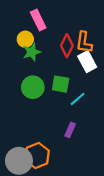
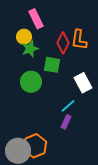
white rectangle: (87, 62) -> (83, 83), moved
green square: (61, 84) -> (52, 65), moved
cyan line: (78, 99) -> (68, 106), moved

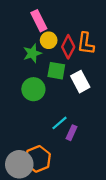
yellow circle: (24, 37) -> (49, 40), moved
white rectangle: (83, 83) -> (80, 82), moved
cyan line: (68, 106) -> (60, 123), moved

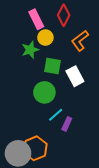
orange L-shape: (86, 44) -> (80, 41), turned 45
red diamond: (68, 47) -> (64, 15), moved
green circle: (33, 89) -> (44, 92), moved

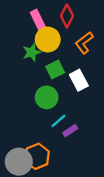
yellow circle: (45, 38) -> (48, 40), size x1.5
green square: (53, 66) -> (55, 70), turned -36
purple rectangle: (67, 124) -> (70, 131), turned 32

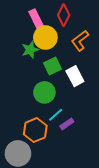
orange hexagon: (37, 156) -> (35, 130), moved

